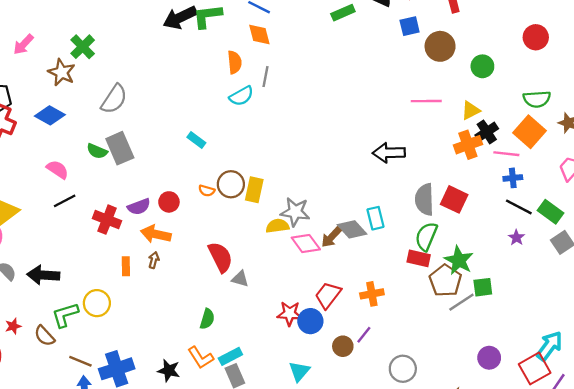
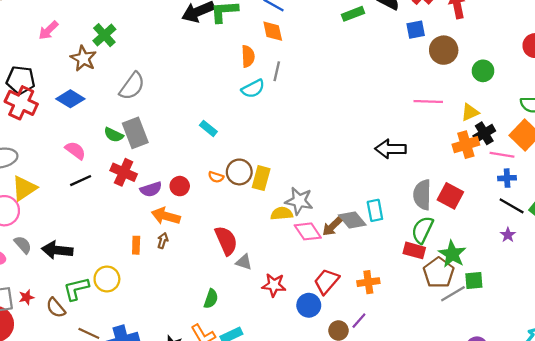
red cross: (107, 220) -> (124, 172), moved
red star: (290, 314) -> (274, 285), moved

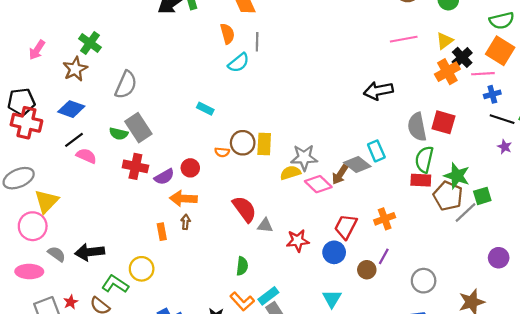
brown star: (83, 58) -> (75, 69), turned 30
black line: (81, 181) -> (74, 140), moved
green L-shape: (76, 289) -> (115, 284), turned 60

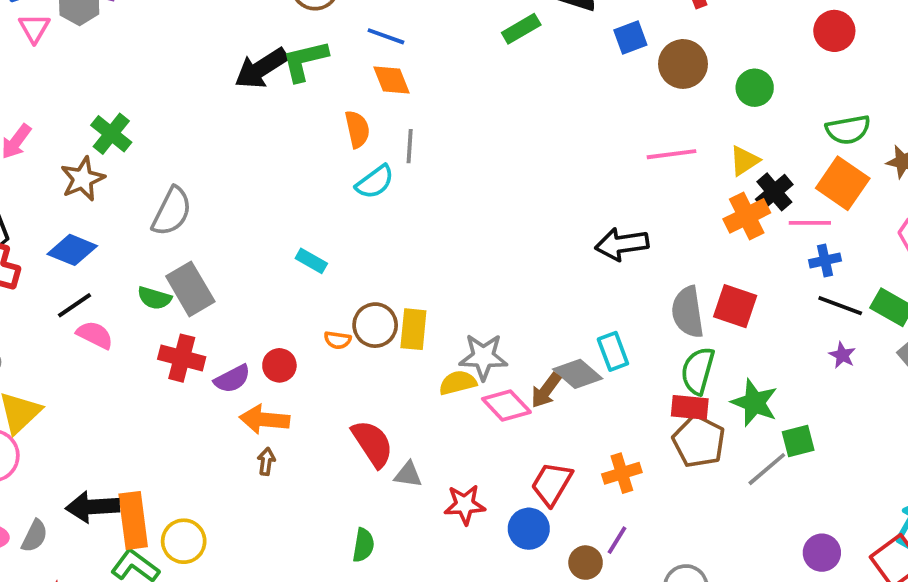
brown pentagon: (448, 196) -> (699, 441), moved
orange rectangle: (162, 232) -> (133, 520), moved, size x1.8
gray semicircle: (57, 254) -> (35, 536), moved, turned 78

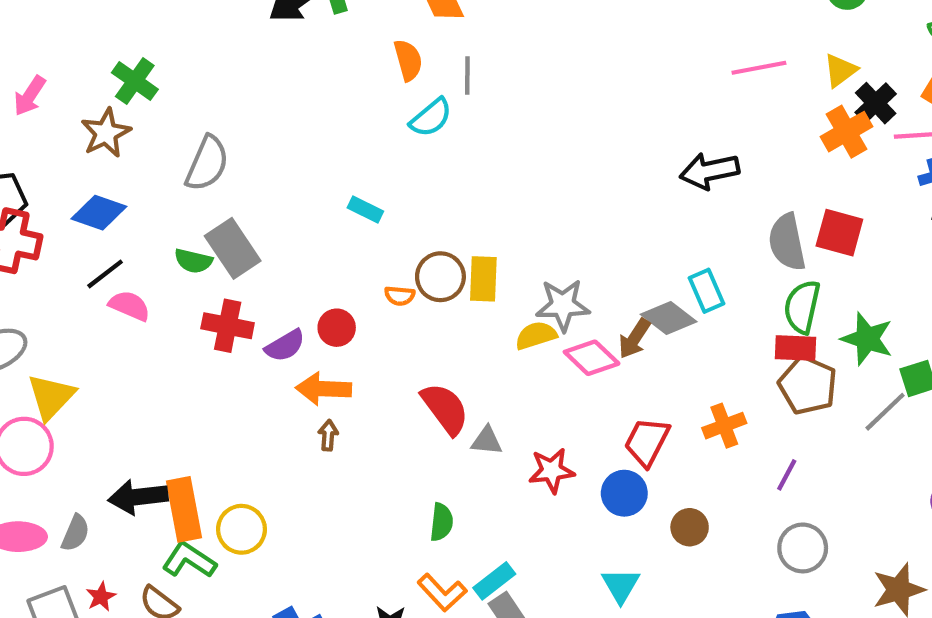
purple line: (617, 540) -> (787, 475), moved

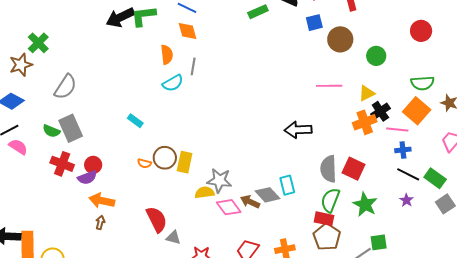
red circle: (337, 328) -> (93, 165), moved
brown arrow: (634, 338) -> (250, 202), turned 72
green star: (867, 339) -> (365, 204), moved

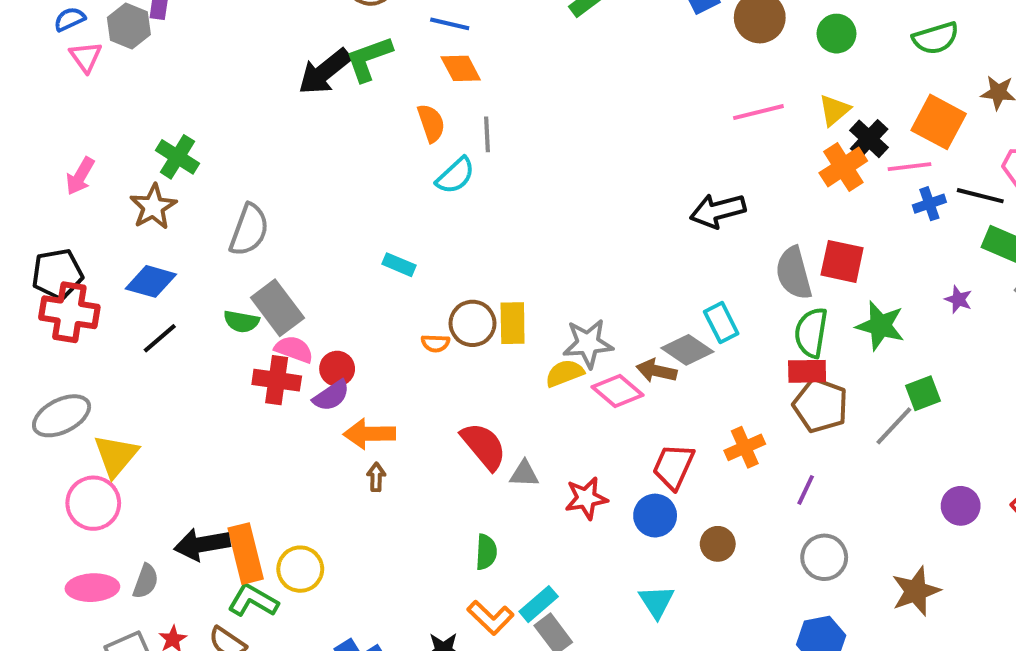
green semicircle: (422, 83) -> (936, 38), moved
pink semicircle: (18, 147) -> (294, 349), moved
black line: (408, 174) -> (980, 196), moved

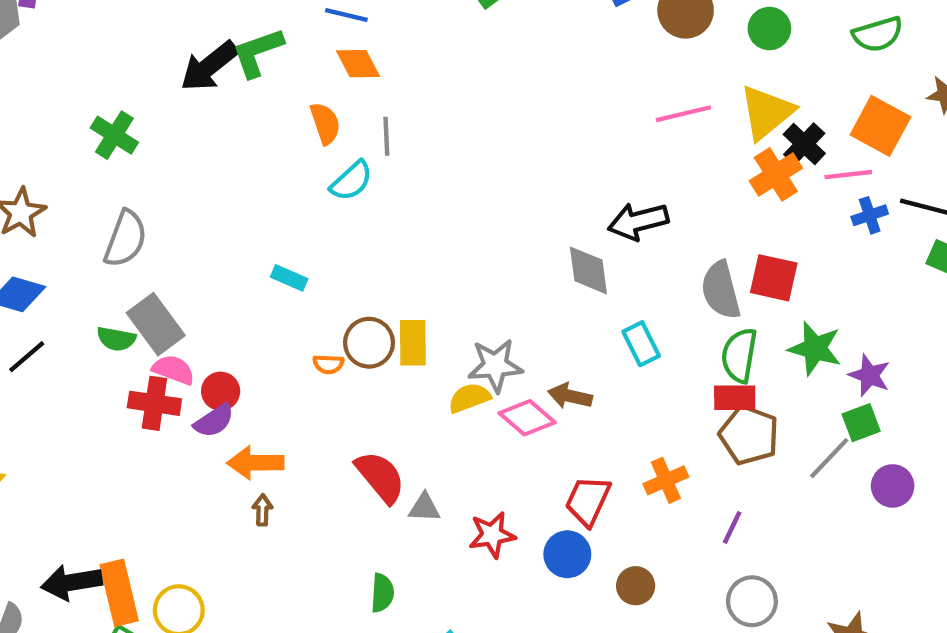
yellow triangle: (834, 110) -> (767, 112), size x1.6
green cross: (177, 157) -> (114, 135), moved
purple star: (958, 299) -> (869, 375), moved, size x1.4
gray diamond: (687, 350) -> (588, 270), moved, turned 48
purple circle: (961, 506) -> (893, 486), moved

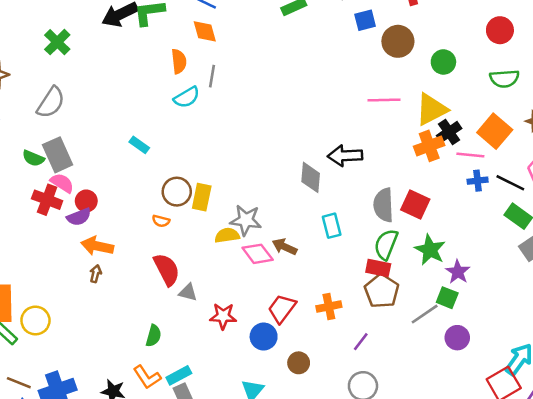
orange semicircle: (328, 364) -> (161, 221), moved
green square: (861, 423) -> (447, 298), turned 30

